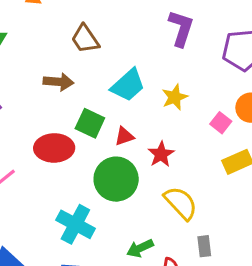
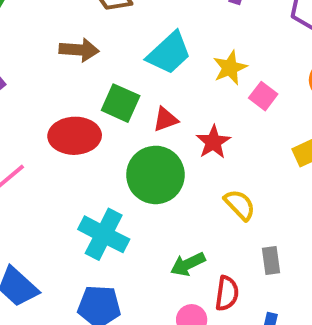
pink square: (221, 123) -> (263, 96), moved
yellow semicircle: (181, 203) -> (240, 205), size x0.7

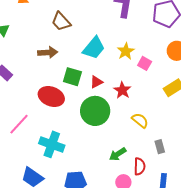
red ellipse: (75, 136) -> (51, 96), turned 30
cyan cross: (104, 234) -> (52, 144), moved

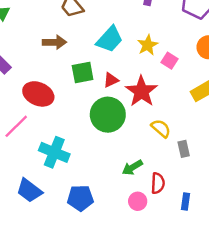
green square: (72, 77) -> (83, 73), turned -30
red star: (122, 90) -> (141, 91), size x1.5
red ellipse: (51, 96) -> (38, 94), moved
gray rectangle: (160, 147) -> (184, 149), moved

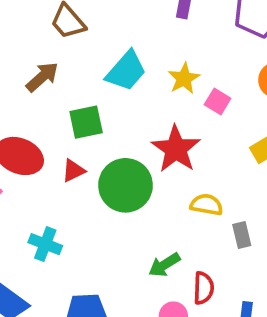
brown arrow: (54, 42) -> (42, 77), turned -40
red triangle: (111, 80) -> (73, 171), moved
yellow semicircle: (161, 128) -> (207, 205), turned -30
cyan cross: (54, 152) -> (45, 244), size x0.7

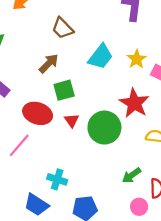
green square: (86, 122) -> (64, 90), moved
red triangle: (73, 171) -> (72, 120), turned -35
cyan cross: (45, 244) -> (57, 179), moved

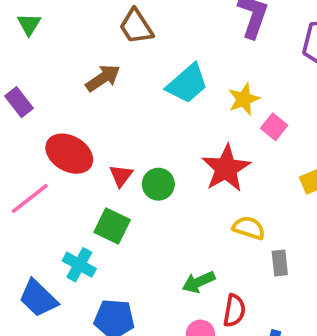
green square: (64, 90) -> (112, 226), moved, turned 30
green circle: (104, 128) -> (158, 184), moved, size x0.6

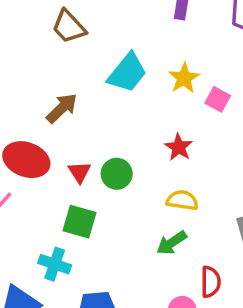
brown arrow: (103, 78) -> (62, 108), moved
red star: (226, 168) -> (179, 147), size x0.6
yellow semicircle: (249, 228) -> (182, 200), moved
green arrow: (199, 282) -> (172, 243), moved

